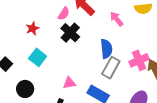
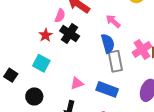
pink arrow: (117, 19) -> (113, 21), moved
red star: (32, 28) -> (46, 35), moved
gray rectangle: (111, 68) -> (115, 61), turned -30

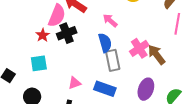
pink semicircle: (60, 16) -> (57, 16), size x1.6
black cross: (70, 33) -> (67, 33), turned 36
cyan square: (41, 63) -> (39, 63), turned -36

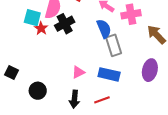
pink cross: (139, 48) -> (131, 14), moved, turned 30
cyan square: (39, 63) -> (32, 18), moved, turned 30

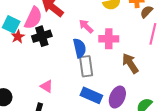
pink triangle: (78, 72) -> (47, 86), turned 48
blue rectangle: (109, 74) -> (91, 95), moved

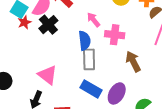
black cross: (42, 36) -> (48, 25), turned -30
pink triangle: (47, 86) -> (48, 75), size x1.5

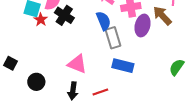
brown arrow: (133, 61) -> (162, 16), moved
purple ellipse: (117, 93) -> (143, 26), moved

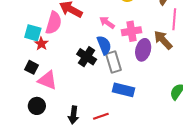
black cross: (64, 15) -> (87, 57), moved
black square: (10, 63) -> (31, 67), moved
pink triangle: (77, 64) -> (47, 80), moved

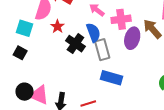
cyan square: (33, 33) -> (24, 28), moved
red star: (41, 44) -> (57, 26), moved
pink triangle: (47, 80) -> (39, 95), moved

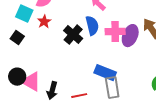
pink cross: (121, 19) -> (115, 32), moved
red star: (57, 26) -> (44, 22), moved
gray rectangle: (102, 50) -> (112, 88), moved

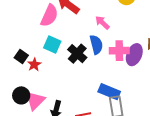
cyan square: (24, 14) -> (52, 45), moved
red star: (44, 22) -> (34, 64), moved
pink triangle: (31, 82) -> (35, 101), turned 45

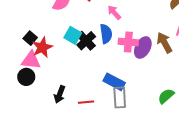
cyan square: (52, 45) -> (73, 35), moved
red star: (34, 64) -> (42, 47), size x1.5
pink triangle: (35, 101) -> (31, 60), moved, turned 45

